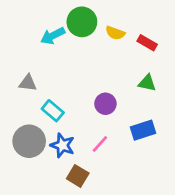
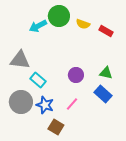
gray triangle: (28, 83) -> (20, 60), size x1.5
green triangle: (147, 83) -> (106, 73), moved
blue rectangle: (143, 130) -> (103, 94), turned 60

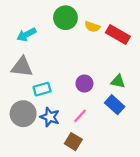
cyan arrow: (38, 26) -> (26, 34), moved
red rectangle: (106, 31) -> (118, 34), size x1.5
cyan rectangle: (38, 80) -> (42, 89), turned -56
brown square: (56, 127) -> (73, 142), moved

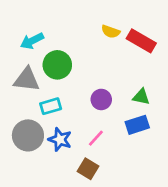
green circle: (65, 18) -> (57, 65), moved
blue rectangle: (115, 105) -> (137, 125), turned -60

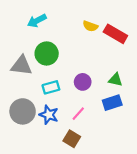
cyan arrow: (32, 41) -> (37, 21), moved
cyan rectangle: (51, 106) -> (51, 87), moved

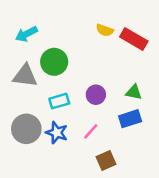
cyan arrow: (37, 21) -> (26, 34), moved
brown square: (72, 139) -> (106, 160), moved, turned 35

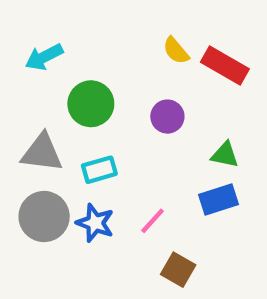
yellow semicircle: (105, 30) -> (176, 51), turned 30
gray triangle: (25, 76) -> (42, 153), moved
purple circle: (96, 95) -> (167, 117), moved
brown square: (106, 160) -> (178, 270), turned -36

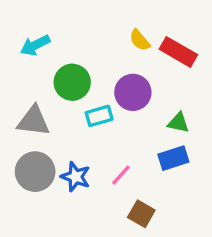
purple circle: (167, 117) -> (133, 92), size x1.4
cyan rectangle: (99, 170) -> (99, 116), moved

